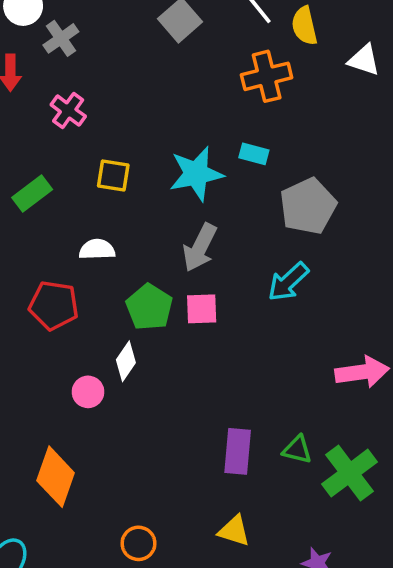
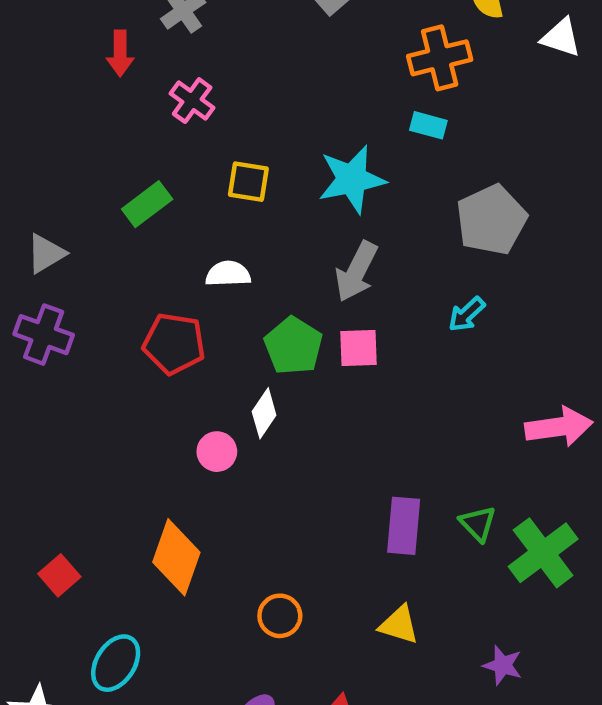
cyan rectangle: (254, 154) -> (428, 125), moved
cyan arrow: (288, 282) -> (467, 314), size x0.7
green triangle: (297, 450) -> (478, 524), turned 32
orange circle: (138, 543) -> (280, 616), moved

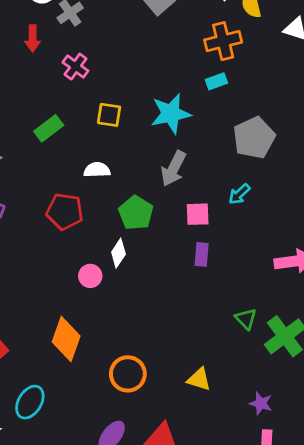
cyan rectangle: (428, 125) -> (216, 81), turned -35
pink square: (359, 348) -> (198, 214), moved
purple rectangle: (404, 526) -> (202, 254), moved, size x0.7
orange circle: (280, 616) -> (128, 374), size x1.4

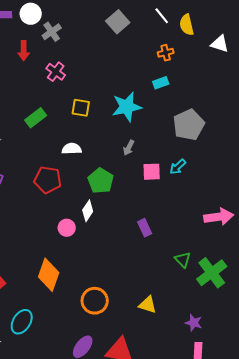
orange cross: (223, 41) -> (166, 53), size x0.6
gray arrow: (173, 169) -> (129, 148), size x0.6
pink square: (198, 214) -> (152, 172), moved
purple rectangle: (202, 254) -> (145, 228), moved, turned -30

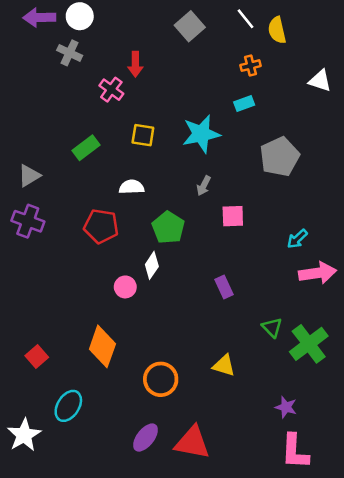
gray cross: (52, 32) -> (70, 53), moved, turned -30
white triangle: (220, 44) -> (320, 81), moved
red arrow: (24, 51) -> (135, 64), moved
cyan arrow: (178, 167) -> (297, 239), moved
yellow triangle: (148, 305) -> (224, 365), moved

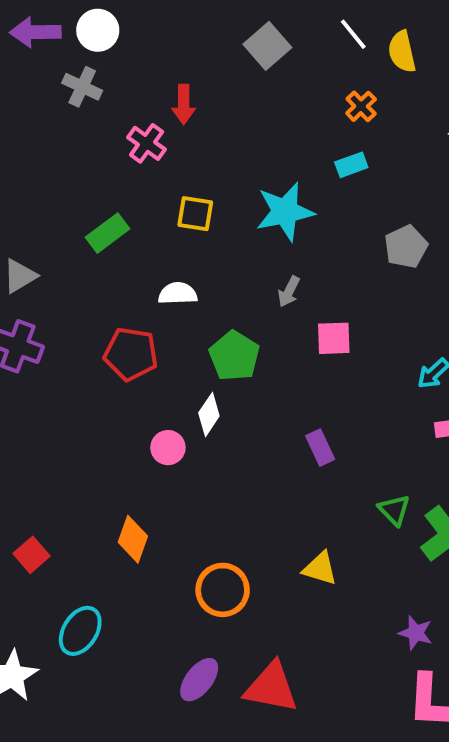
orange cross: (251, 66) -> (361, 106), turned -30
gray pentagon: (280, 157) -> (406, 247), size x0.7
orange diamond: (102, 346) -> (133, 539), size x0.7

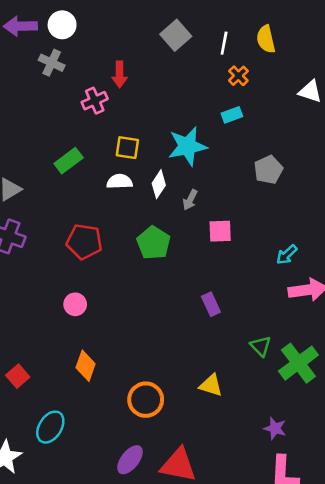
white line: (353, 34) -> (224, 43), moved, turned 50
pink cross: (147, 143) -> (95, 101), turned 30
white semicircle: (178, 294) -> (120, 182), moved
white diamond: (209, 414) -> (159, 184), moved
pink circle: (168, 448) -> (75, 304), moved

